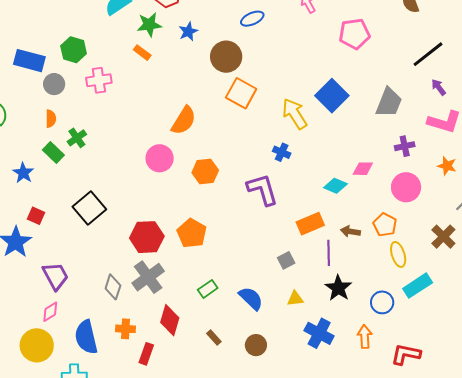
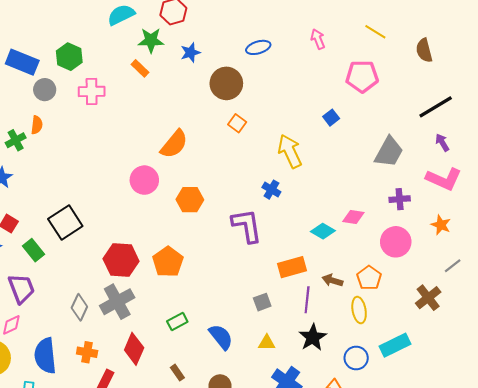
orange square: (241, 93) -> (237, 123), size x0.6
blue square: (332, 96) -> (331, 118), moved, size x0.5
green cross: (77, 138) -> (16, 140), moved
green rectangle: (53, 153) -> (34, 250), moved
yellow ellipse: (398, 254) -> (359, 310), moved

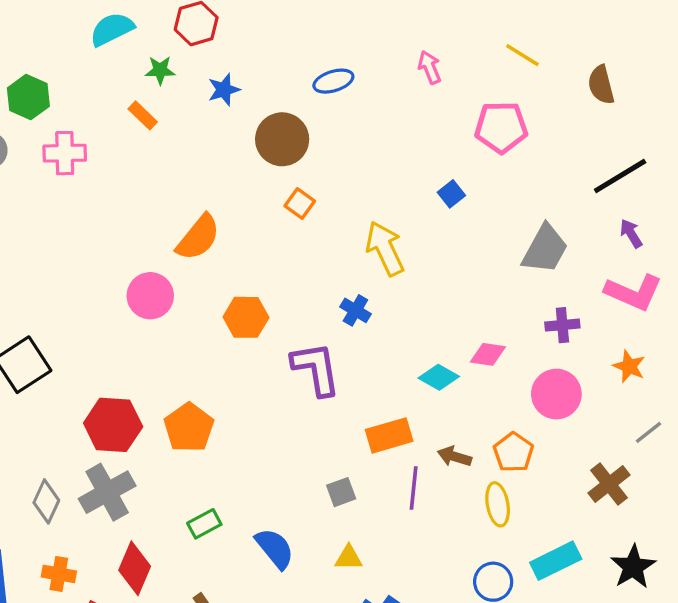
green star: (151, 40) -> (160, 70), size x0.7
orange hexagon: (190, 200) -> (246, 317), moved
black star: (313, 337) -> (633, 567), moved

